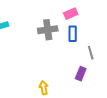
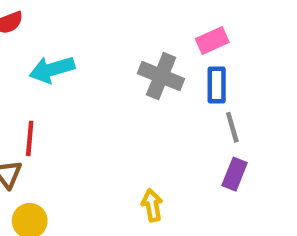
gray cross: (48, 30) -> (161, 76), turned 30
gray line: (91, 53) -> (232, 127), moved

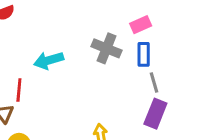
cyan arrow: (52, 69) -> (49, 60), moved
purple rectangle: (235, 174) -> (155, 114), size x1.4

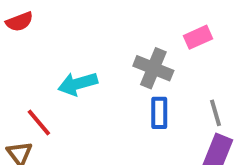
blue rectangle: (144, 54) -> (159, 113), moved
red line: (19, 90) -> (39, 123), turned -45

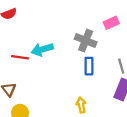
red line: (39, 123) -> (20, 57), moved, turned -42

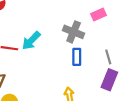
cyan arrow: (42, 49) -> (31, 41), turned -30

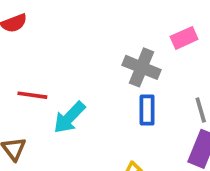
cyan arrow: (31, 41) -> (69, 117), moved

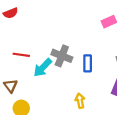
gray cross: (141, 67) -> (62, 56), moved

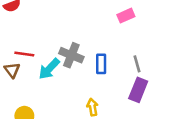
brown triangle: (11, 86) -> (12, 70), moved

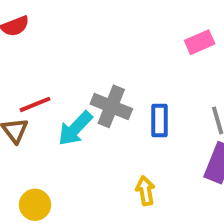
red line: (24, 54) -> (35, 104), turned -30

